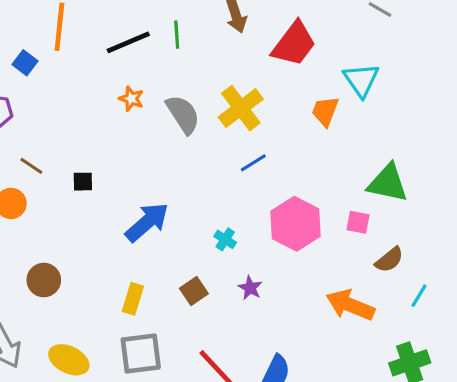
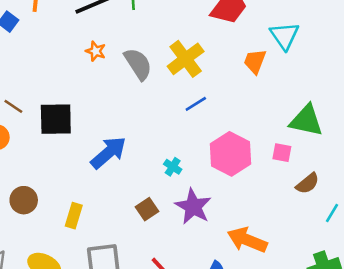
black square: (83, 182) -> (56, 119), size x2.0
purple star: (250, 288) -> (193, 207), size x1.8
yellow rectangle: (133, 299) -> (74, 216), moved
orange arrow: (350, 305) -> (247, 240), moved

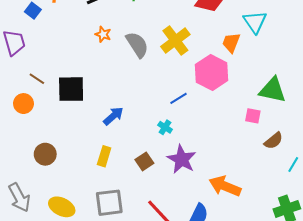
blue line: (196, 104) -> (178, 98), moved
blue arrow: (108, 153) -> (113, 116), size x0.7
pink hexagon: (230, 154) -> (212, 73), moved
yellow rectangle: (74, 216) -> (104, 156), moved

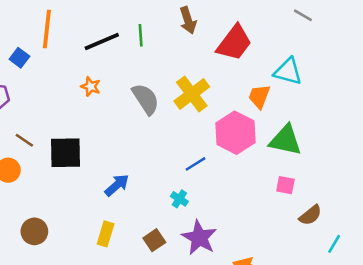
cyan triangle: (255, 22) -> (288, 72), turned -40
orange star: (103, 34) -> (91, 86), moved
green triangle: (272, 90) -> (285, 140), moved

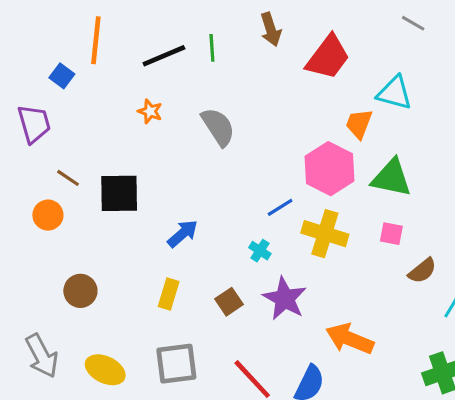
yellow cross: (192, 94) -> (325, 234), moved, turned -36

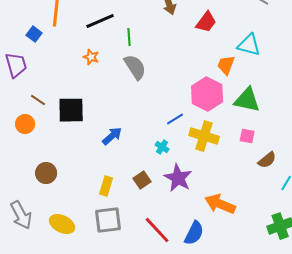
green line: (212, 48) -> (129, 37), moved
red trapezoid: (328, 57) -> (206, 22), size x0.7
yellow rectangle: (169, 294) -> (106, 186), moved

